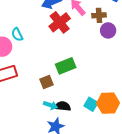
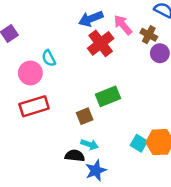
brown cross: (99, 15) -> (149, 35), turned 32
black semicircle: (63, 106) -> (75, 156), moved

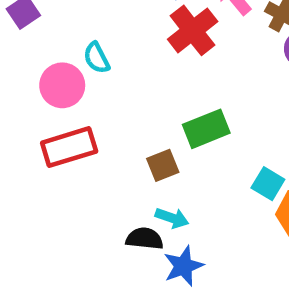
cyan square: (139, 143) -> (268, 184), moved

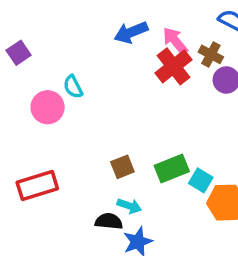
red cross: (193, 30) -> (174, 66), moved
green rectangle: (206, 129) -> (172, 169), moved
red rectangle: (69, 147) -> (37, 186), moved

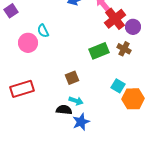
brown cross: (211, 54) -> (124, 49), moved
red cross: (174, 66) -> (115, 19), moved
green rectangle: (172, 169) -> (99, 51), moved

